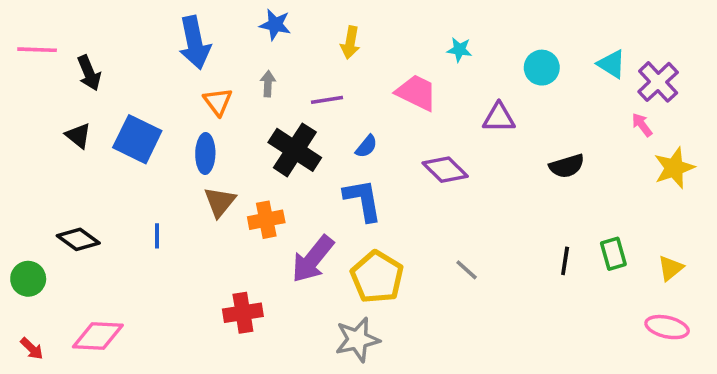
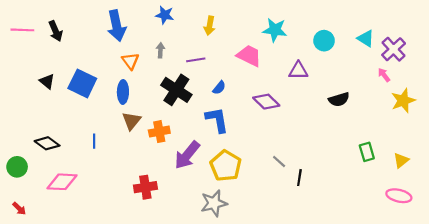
cyan star: (459, 50) -> (275, 30), size x1.6
black arrow: (89, 73) -> (56, 31), moved
black line: (565, 261) -> (299, 178), moved
pink diamond: (98, 336) -> (62, 182), moved

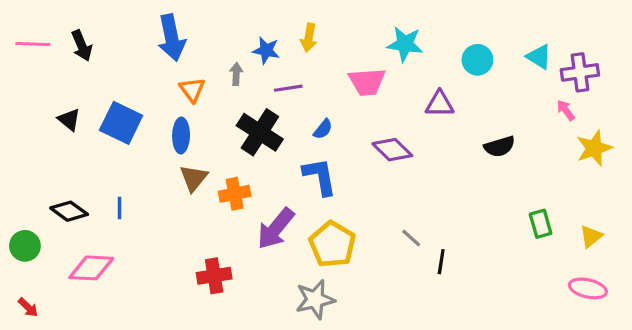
blue star: (165, 15) -> (266, 50), moved
purple cross: (394, 49) -> (580, 72), turned 35
pink trapezoid: (249, 56) -> (367, 82), turned 150
blue line: (94, 141) -> (120, 208), moved

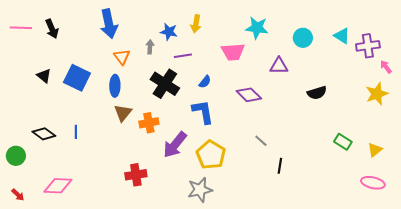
pink arrow: (566, 110) -> (386, 67), moved
green rectangle: (541, 224) -> (343, 142), turned -42
gray line: (411, 238) -> (261, 141), moved
pink diamond: (91, 268) -> (58, 186), moved

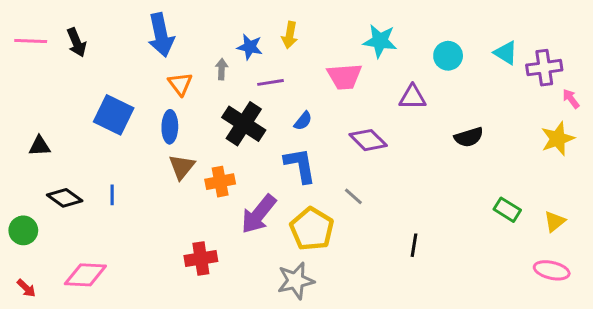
black triangle: (44, 76) -> (40, 146), moved, turned -42
gray line: (261, 141) -> (353, 196), moved

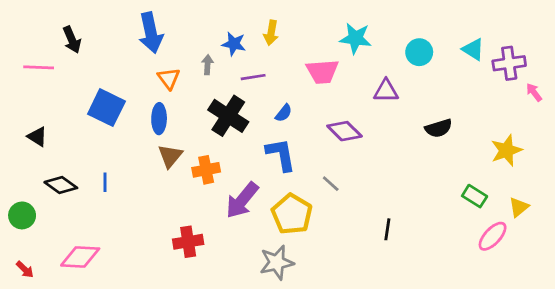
pink line: (31, 41) -> (39, 67), moved
yellow star: (558, 139) -> (506, 150), moved
black triangle: (40, 146) -> (37, 137), turned 35
pink ellipse: (552, 270) -> (493, 236), moved, turned -60

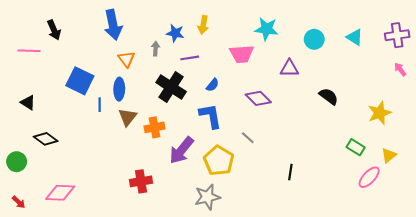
purple cross: (509, 63) -> (397, 35), moved
black semicircle: (439, 128) -> (329, 96), turned -126
blue line: (105, 182) -> (100, 105), moved

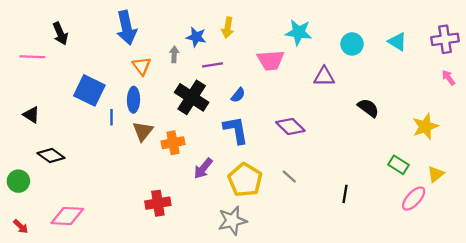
purple diamond: (258, 98) -> (290, 126), moved
gray line: (248, 138) -> (289, 176), moved
purple arrow: (181, 150) -> (203, 168), size x0.7
black line: (290, 172) -> (345, 194), moved

